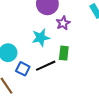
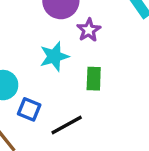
black line: (46, 66) -> (67, 125), moved

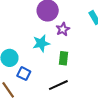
black line: (67, 125) -> (58, 85), moved

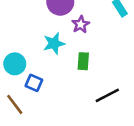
black line: (58, 85) -> (107, 95), moved

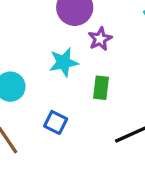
blue square: (34, 83) -> (56, 122), moved

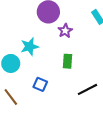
cyan star: (64, 62) -> (30, 47), moved

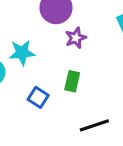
blue square: (40, 84) -> (38, 97), moved

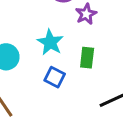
cyan star: (22, 53) -> (50, 42), moved, turned -30

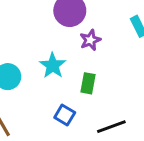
blue square: (55, 77) -> (65, 115), moved

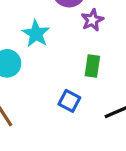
cyan star: (53, 66) -> (36, 34), moved

